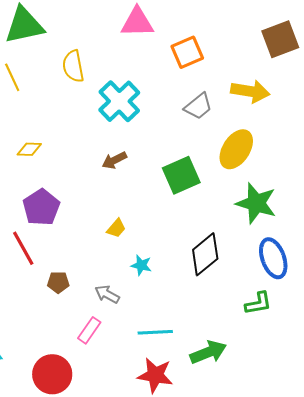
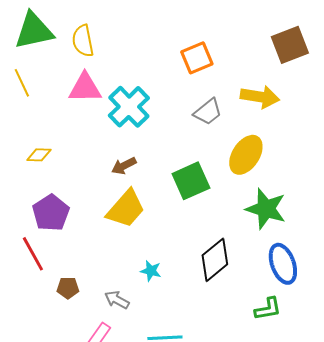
pink triangle: (137, 22) -> (85, 88), moved
yellow semicircle: (73, 66) -> (83, 41), moved
yellow trapezoid: (116, 228) -> (126, 209), moved, size x2.0

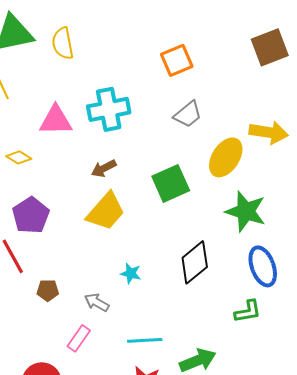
pink triangle: (85, 88) -> (56, 120), moved
yellow arrow: (260, 97) -> (269, 132), moved
cyan cross: (129, 107) -> (109, 109), turned 33
yellow diamond: (39, 155) -> (19, 157), turned 30

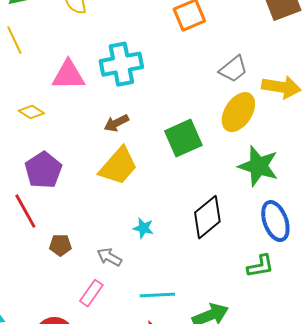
gray trapezoid: (188, 114) -> (233, 69), moved

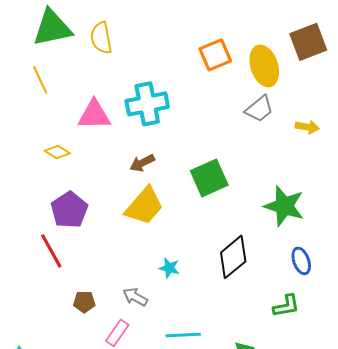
yellow arrow: (281, 87) -> (307, 127), size x0.6
yellow ellipse: (238, 112) -> (264, 66), moved, turned -51
blue ellipse: (275, 221) -> (301, 261), size x0.7
brown pentagon: (60, 245) -> (84, 302), moved

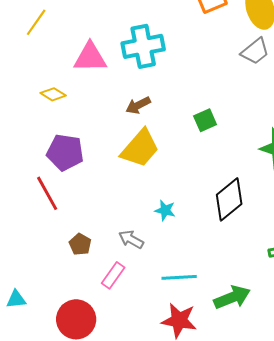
yellow line: (40, 80) -> (36, 22), turned 60
green square: (209, 178) -> (205, 120), size x0.6
purple pentagon: (69, 210) -> (65, 152), turned -30
brown pentagon: (84, 302) -> (80, 244), turned 30

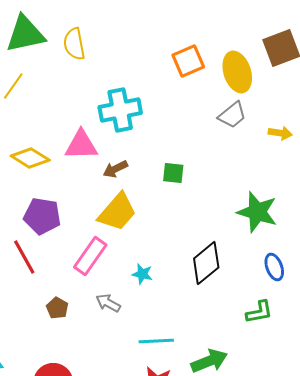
pink triangle: (90, 57) -> (81, 145), moved
yellow diamond: (53, 94) -> (30, 158), size x1.5
green square: (205, 120) -> (173, 173), moved, turned 30
pink rectangle: (113, 275) -> (90, 256), moved, size x1.4

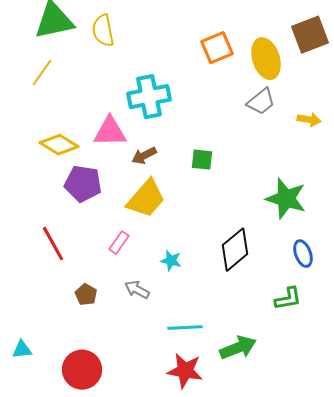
purple pentagon: (42, 216) -> (83, 184), moved
pink rectangle: (90, 256) -> (119, 243), size x0.6

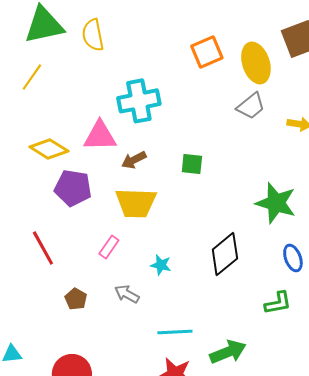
yellow trapezoid: (146, 199) -> (136, 203), turned 51

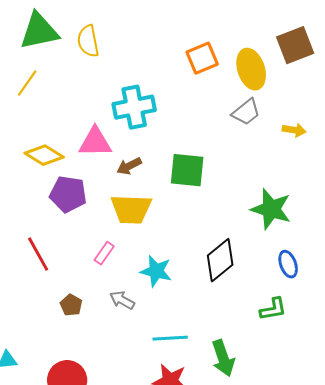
green square: (192, 164) -> (187, 170), size x1.6
cyan star: (161, 265) -> (156, 271), size x1.5
green arrow: (228, 352) -> (223, 358), turned 93

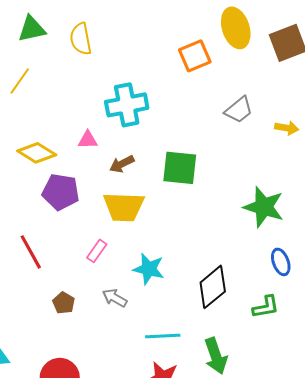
green triangle: (39, 31) -> (32, 29), size x0.7
yellow ellipse: (251, 69) -> (236, 28), moved
pink triangle: (95, 142) -> (88, 140), size x0.6
black diamond: (220, 260) -> (213, 287), moved

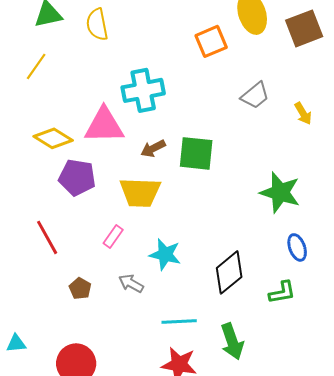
yellow arrow: (287, 128) -> (303, 113), turned 50
pink triangle: (88, 140) -> (104, 125), size x2.0
brown arrow: (122, 164) -> (153, 148), moved

